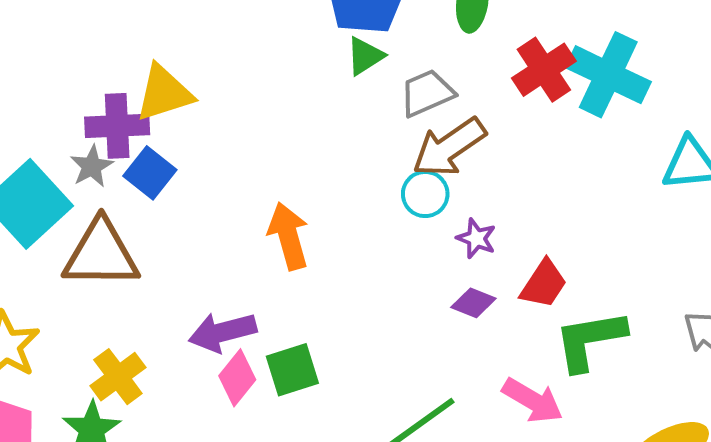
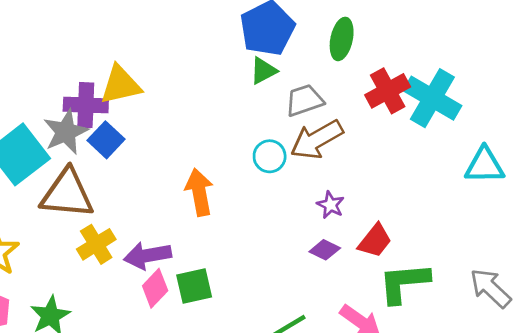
gray star: (92, 166) -> (66, 132), size x1.5
cyan circle: (425, 194) -> (270, 156), moved
yellow cross: (118, 377) -> (96, 244), moved

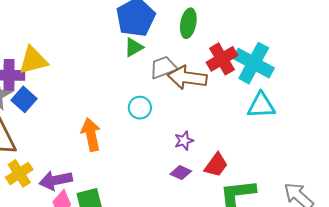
brown arrow: (317, 140) -> (187, 78), moved, turned 39
cyan triangle: (485, 165) -> (261, 105), moved
purple star: (330, 205) -> (184, 141), turned 30

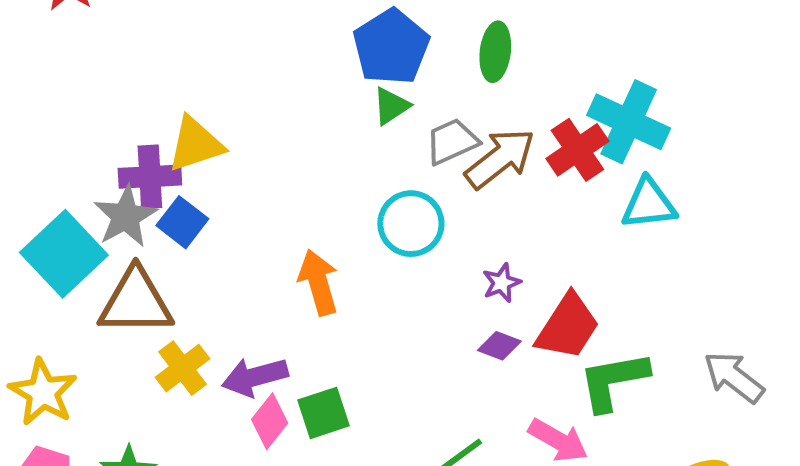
red cross: (222, 59) -> (577, 150), moved
brown arrow: (187, 78) -> (500, 159), turned 138
cyan circle: (140, 108) -> (411, 224), size x1.4
red trapezoid: (216, 165) -> (568, 327), size x1.4

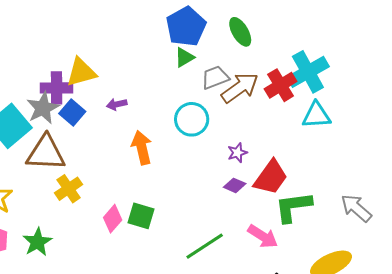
green ellipse: (495, 52) -> (240, 32), turned -40
cyan cross: (629, 122) -> (308, 72), turned 33
purple arrow: (255, 377) -> (117, 104), moved, size x0.6
green square: (323, 413) -> (141, 216), turned 32

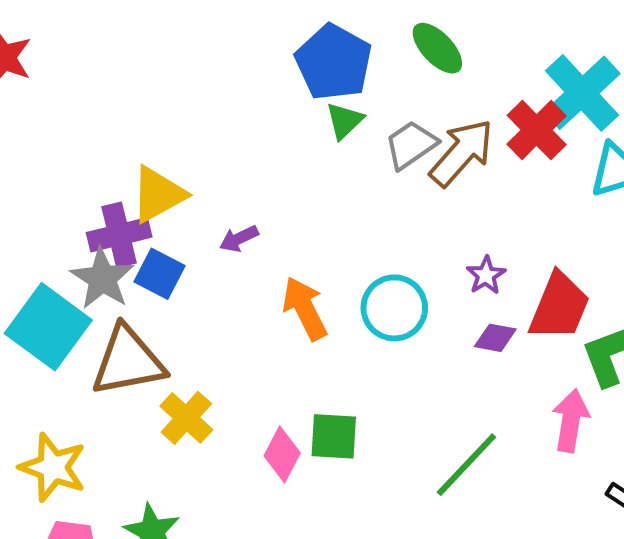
cyan circle: (192, 119) -> (394, 308), moved
pink arrow: (263, 236) -> (571, 420), turned -100

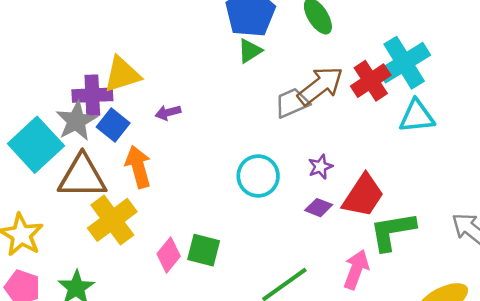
gray trapezoid: (411, 145) -> (292, 103), moved
orange arrow: (305, 308) -> (138, 167), moved
yellow cross: (186, 418) -> (112, 220), size x1.4

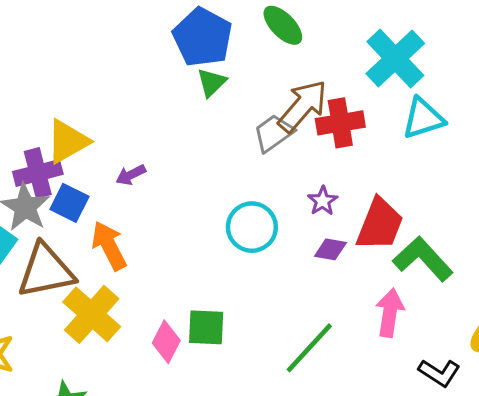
red cross: (371, 81) -> (340, 123), moved, turned 36
green L-shape: (392, 231) -> (423, 259), turned 69

